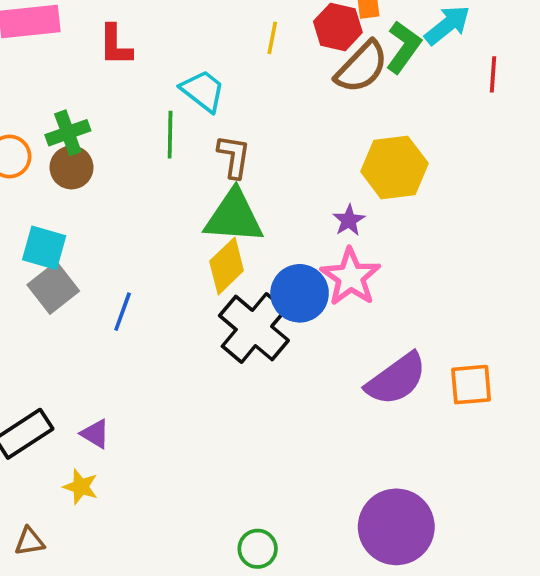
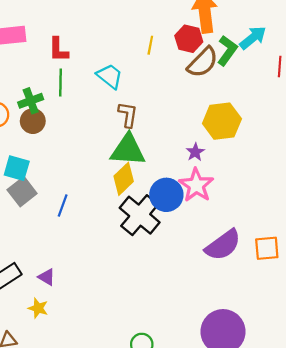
green line: (170, 135) -> (61, 83), moved

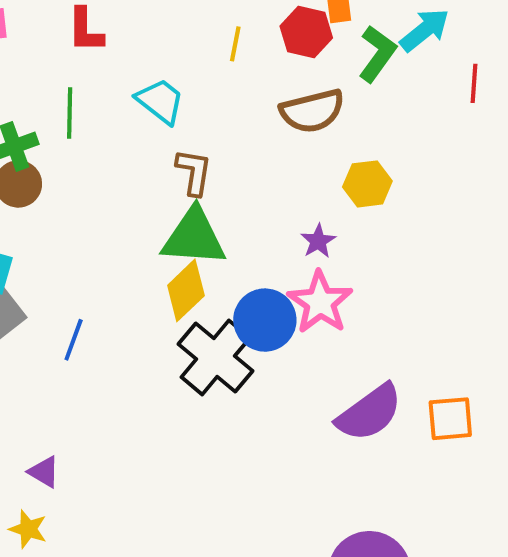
red L-shape: (58, 49) -> (85, 30), moved
brown semicircle: (203, 62) -> (312, 111), moved, turned 32
yellow hexagon: (222, 121) -> (367, 184), size x0.7

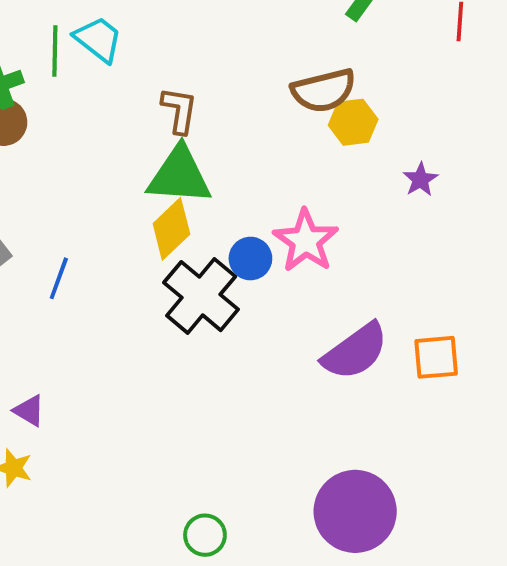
cyan trapezoid: (160, 101) -> (98, 39), moved
brown semicircle: (312, 111) -> (324, 91), moved
purple star: (318, 241) -> (420, 179), moved
blue circle: (265, 320) -> (250, 259), size x0.7

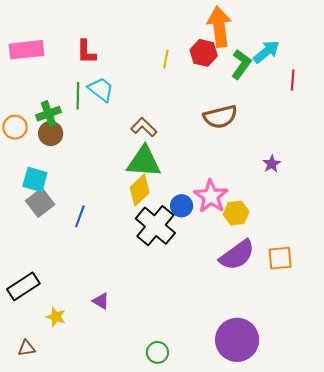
brown L-shape: (179, 110) -> (144, 127), turned -55
yellow hexagon: (353, 122) -> (236, 213), moved
purple triangle: (29, 411) -> (101, 301), moved

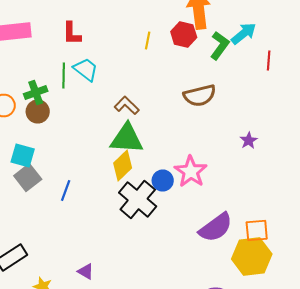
yellow hexagon: (236, 213) -> (252, 256), moved, size x1.6

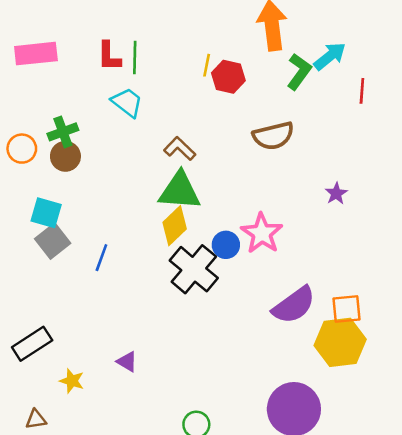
red hexagon: (184, 34) -> (228, 77), moved
green line: (64, 76) -> (135, 57), moved

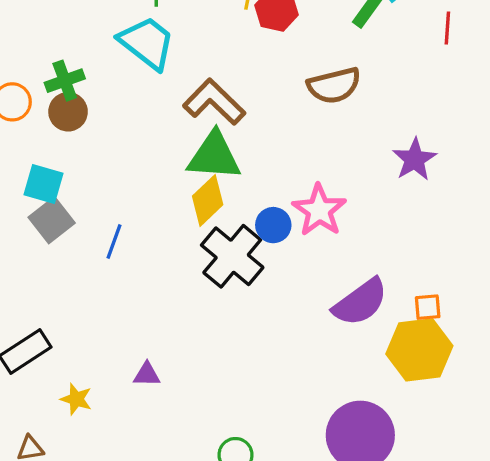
cyan trapezoid: (127, 102) -> (147, 43), size x1.4
brown L-shape: (180, 149) -> (214, 102), size x1.5
purple star: (336, 194) -> (414, 159), size x1.5
orange square: (347, 309) -> (428, 307), size x0.7
purple triangle: (127, 362) -> (147, 374), turned -30

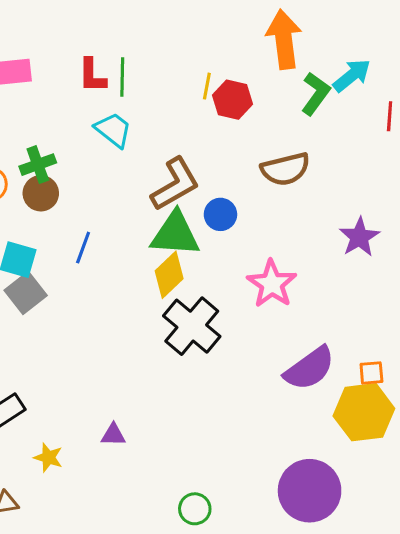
cyan trapezoid: (147, 43) -> (113, 130), size x0.7
brown L-shape: (214, 102) -> (175, 184), turned 106
blue circle: (273, 225) -> (220, 214), moved
blue line: (114, 241) -> (83, 248), moved

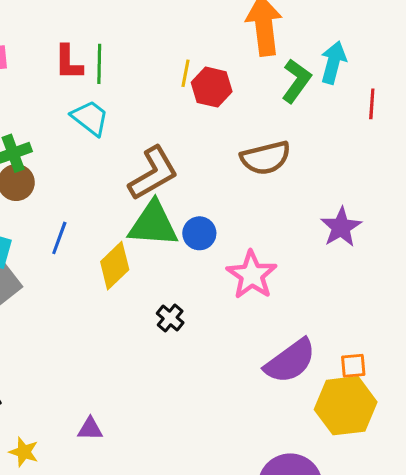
cyan arrow: (352, 75) -> (333, 62), turned -36
blue circle: (220, 214) -> (199, 233), moved
yellow diamond: (169, 275) -> (115, 266), moved
black cross: (192, 326) -> (170, 318), size x0.5

